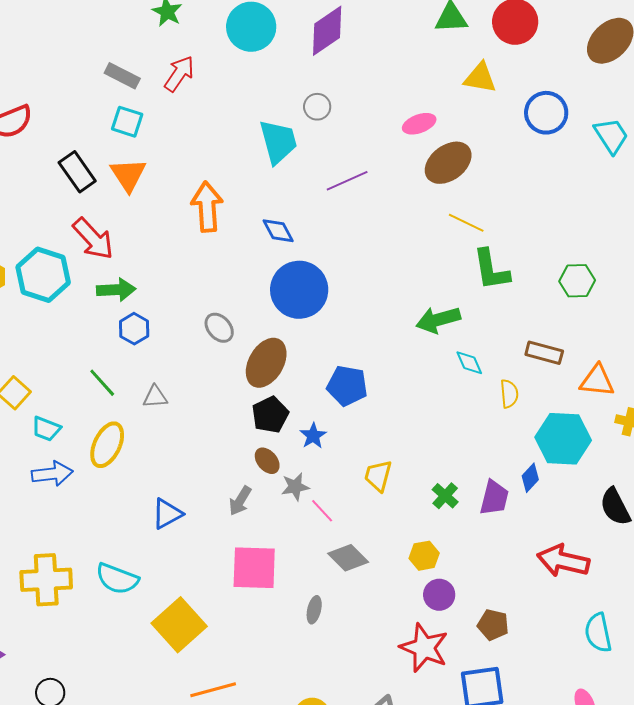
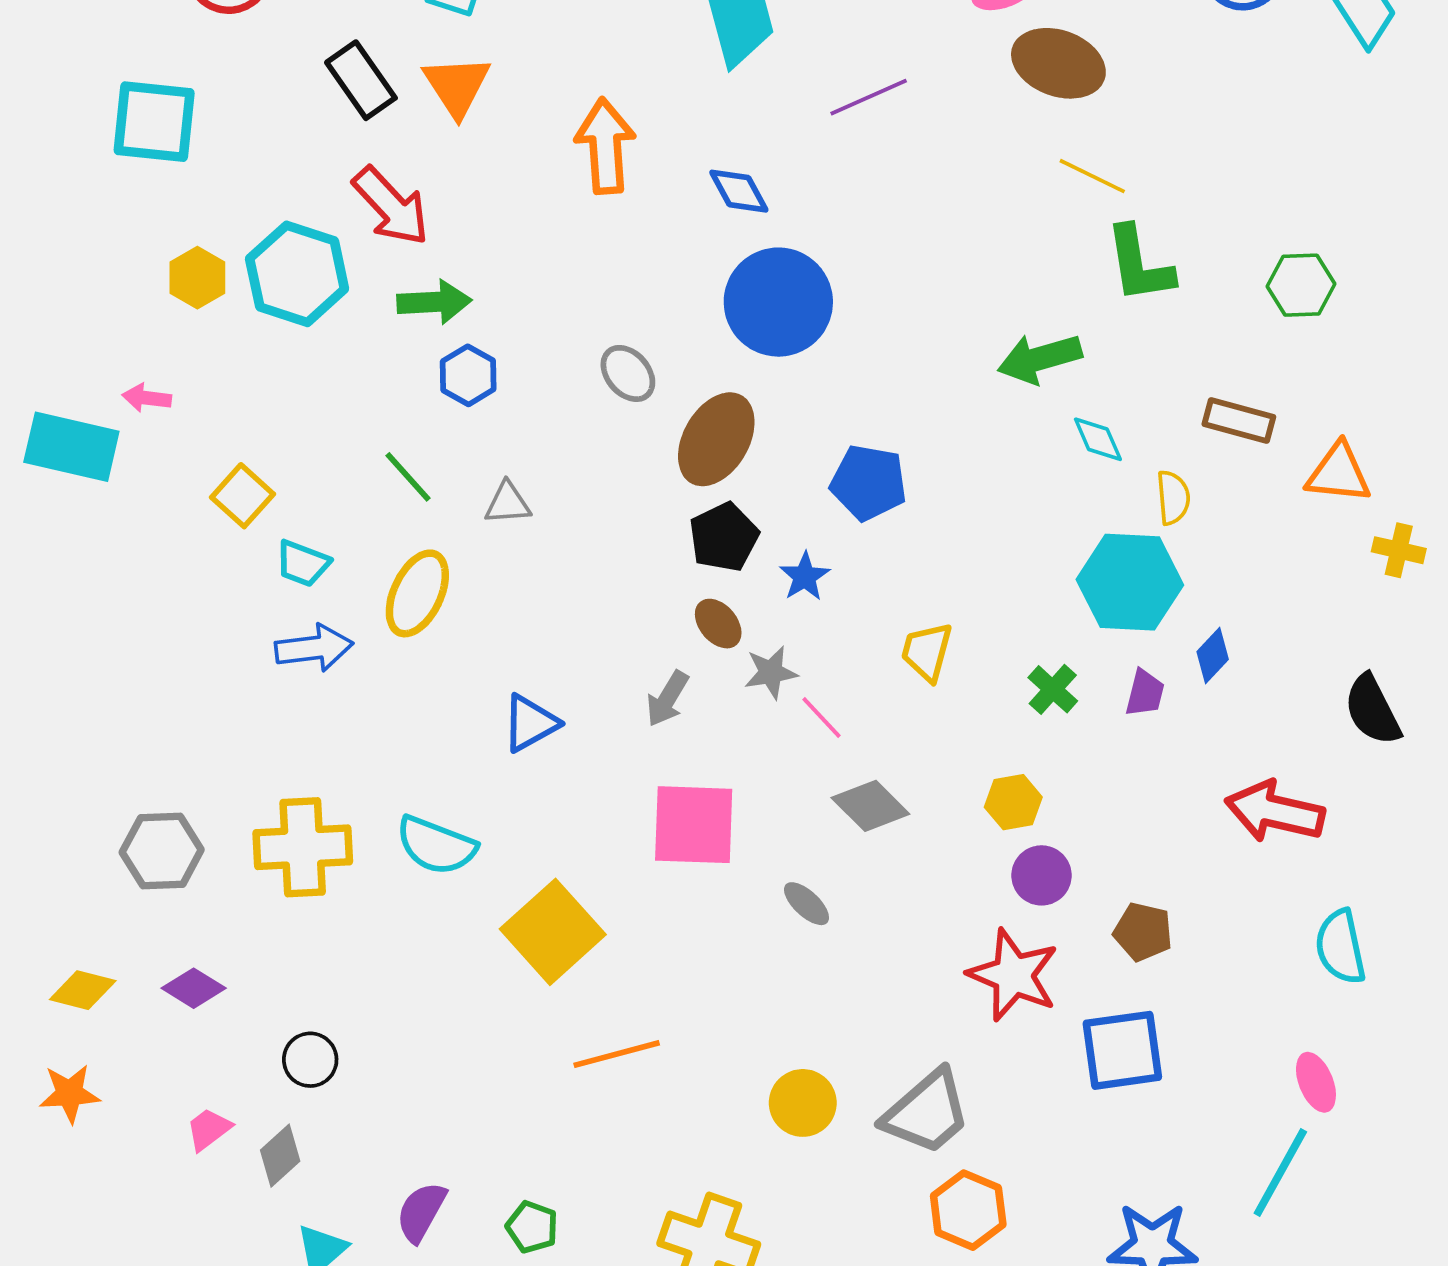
brown ellipse: (448, 163) -> (1058, 63), turned 57
cyan hexagon: (563, 439) -> (1130, 582), moved
purple trapezoid: (494, 498) -> (1145, 693), size x0.7
gray ellipse: (314, 610) -> (807, 904), turned -60

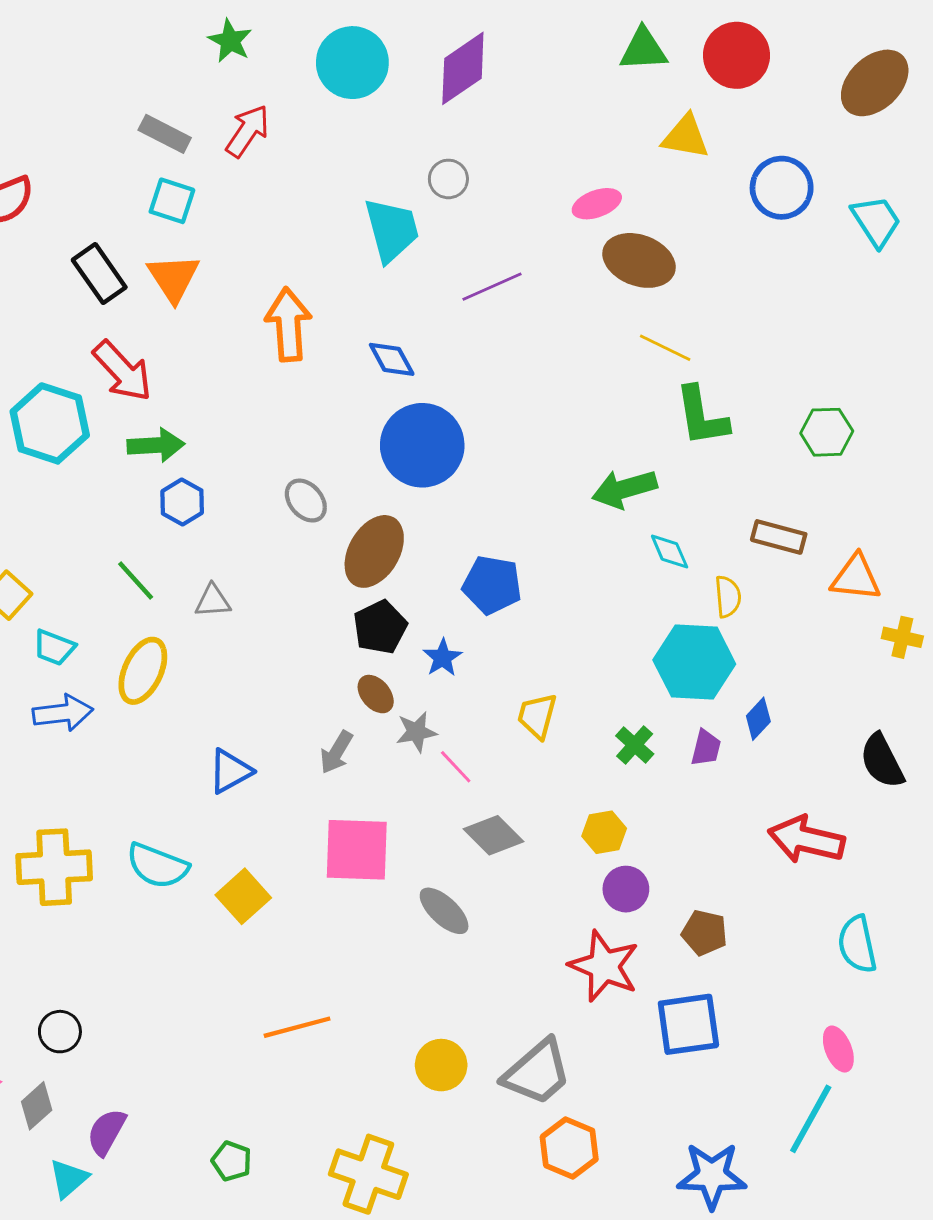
gray ellipse: (807, 904) -> (444, 911), size x1.4
yellow square: (553, 932) -> (243, 896), moved, size x0.7
purple semicircle: (421, 1212) -> (106, 1132), moved

